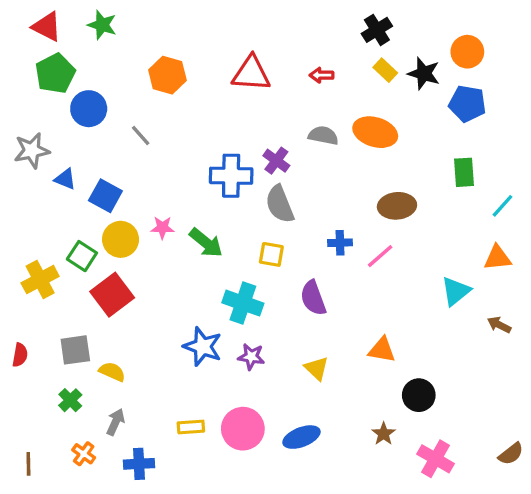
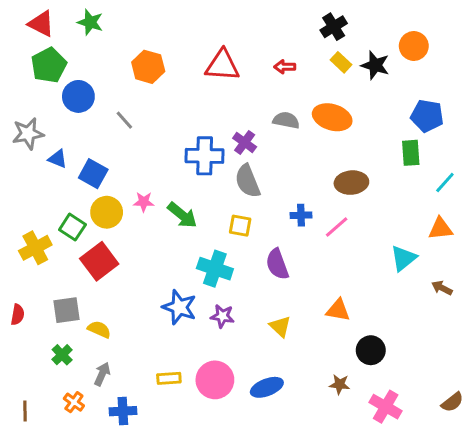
blue pentagon: (467, 104) -> (427, 116), moved
brown star: (384, 434) -> (340, 384), turned -30

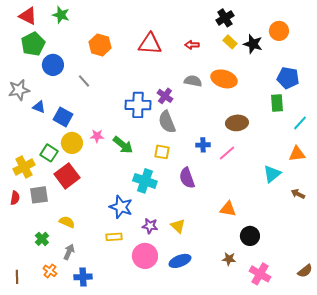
gray square: (67, 310) -> (39, 195), moved
red semicircle: (18, 315) -> (15, 198), moved
purple star: (222, 316) -> (150, 226), moved
yellow triangle: (280, 326) -> (178, 226), moved
yellow rectangle: (169, 378) -> (114, 237), moved

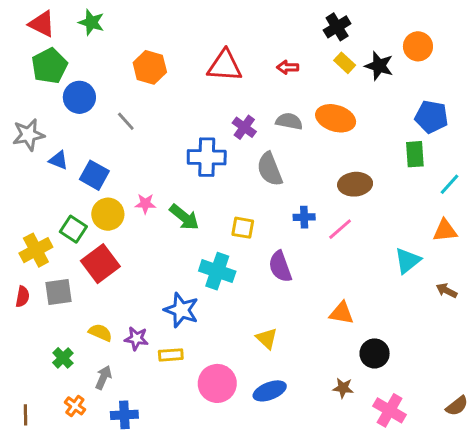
purple cross: (165, 96) -> (244, 127), moved
gray semicircle: (167, 122) -> (270, 169), moved
purple star: (150, 226) -> (136, 338), moved

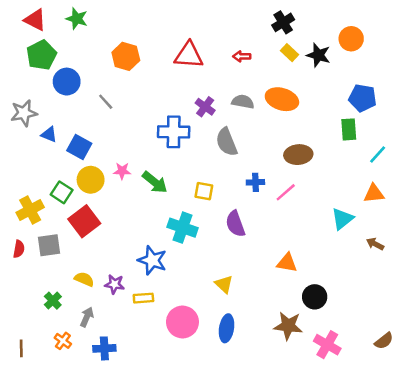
brown star: (343, 388) -> (288, 326), size x1.6
blue ellipse: (270, 391) -> (227, 328), turned -60

